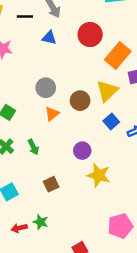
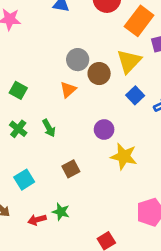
gray circle: (46, 88) -> (78, 60), moved

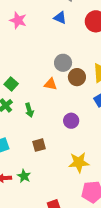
green square: (18, 90) -> (11, 84), moved
orange triangle: (68, 90) -> (51, 84), turned 40
yellow star: (124, 156) -> (79, 162), moved, turned -30

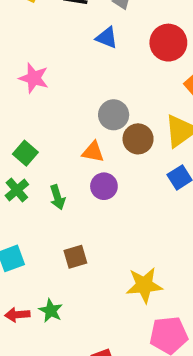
pink star: (18, 20) -> (34, 78), moved
purple circle: (71, 121) -> (104, 186), moved

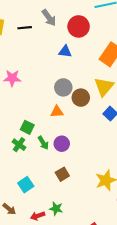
blue triangle: (107, 38) -> (65, 51), moved
red circle: (168, 43) -> (79, 26), moved
green square: (25, 153) -> (27, 127), moved
purple circle: (104, 186) -> (62, 144), moved

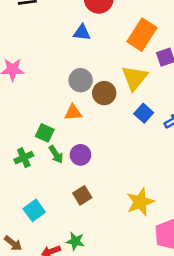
green square: (27, 127) -> (45, 133), moved
green cross: (19, 145) -> (24, 158), turned 32

